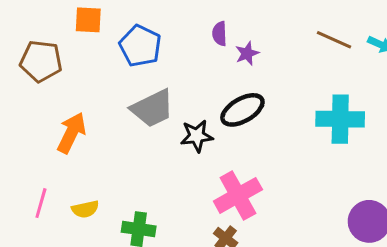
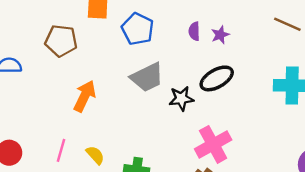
purple semicircle: (220, 34) -> (194, 31), moved
yellow semicircle: (85, 209) -> (95, 155), turned -120

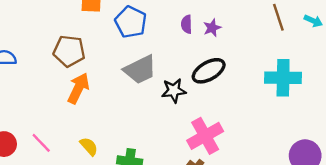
brown line: (287, 24) -> (278, 17), turned 48
brown pentagon: (61, 41) -> (69, 51), moved
pink line: (61, 150) -> (41, 143), moved, turned -60

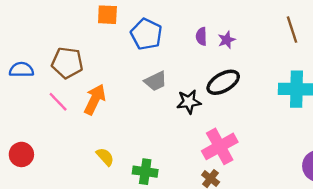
brown pentagon: (69, 51) -> (67, 63), moved
gray trapezoid: (140, 70) -> (156, 81), size x0.7
pink line: (41, 143) -> (58, 102), moved

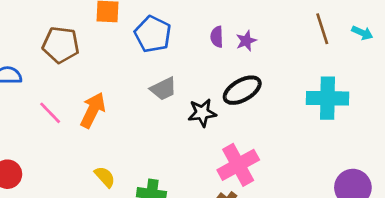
brown pentagon: (67, 63) -> (61, 45), moved

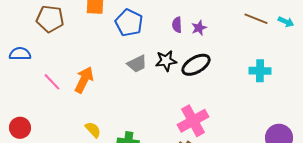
brown line: (322, 29) -> (256, 19), turned -50
brown pentagon: (61, 45) -> (50, 19), moved
cyan cross: (328, 98) -> (260, 71), size x0.7
black star: (202, 113) -> (166, 61), moved

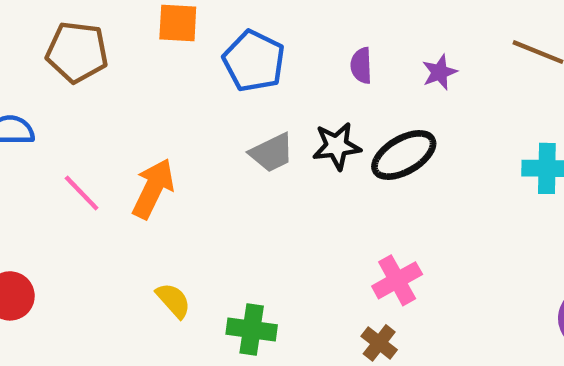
purple star: (199, 28) -> (440, 72), moved
pink cross: (193, 121) -> (397, 280), size x0.7

